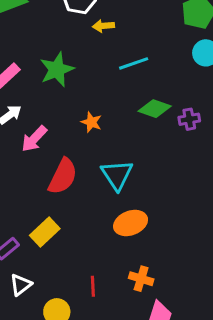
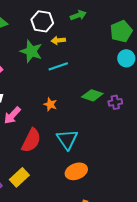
cyan line: (134, 63) -> (58, 66), moved
green star: (57, 69) -> (31, 51), moved, turned -30

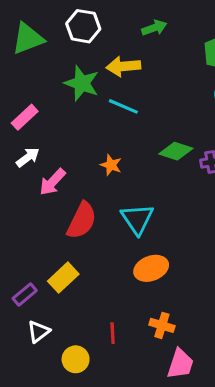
white hexagon: (42, 21) -> (83, 26), moved
yellow arrow: (58, 40) -> (123, 66), size x1.5
cyan line: (58, 66) -> (123, 106), turned 42

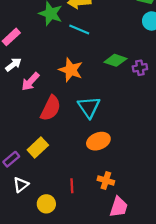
orange star: (111, 165) -> (71, 70), size x1.6

